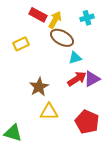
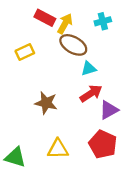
purple triangle: (92, 79) -> (109, 110), moved
brown star: (39, 87) -> (46, 103), turned -30
yellow triangle: (49, 112) -> (58, 149), moved

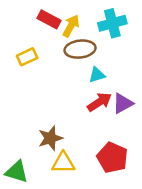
cyan cross: (103, 21) -> (112, 23), size x1.5
brown ellipse: (73, 45) -> (80, 49), turned -36
brown star: (46, 103) -> (50, 138), moved, turned -30
purple triangle: (109, 110) -> (123, 103), moved

